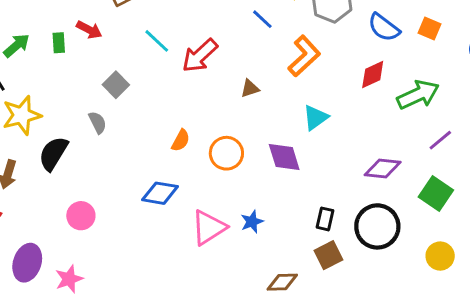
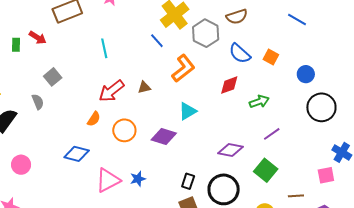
cyan line: (157, 41) -> (104, 48), moved, turned 30
red arrow: (200, 56) -> (111, 91), moved
green arrow: (418, 95) -> (259, 102), size x0.7
purple diamond: (284, 157) -> (164, 136), turned -60

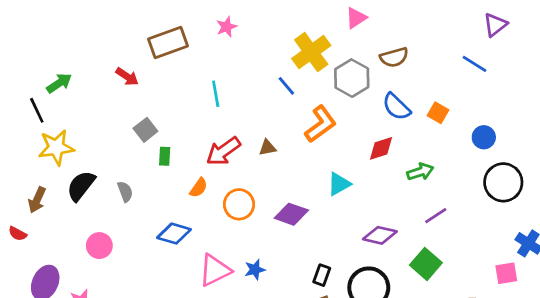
green rectangle: (16, 45) -> (165, 156), moved
gray semicircle: (38, 102) -> (125, 192), moved
cyan triangle: (188, 111) -> (339, 184), moved

